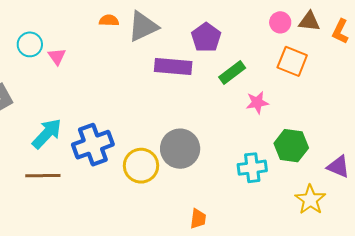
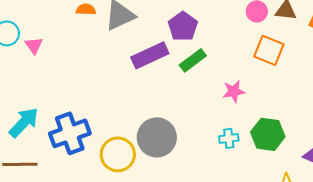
purple rectangle: (173, 66) -> (150, 55), turned -30
green rectangle: (232, 72) -> (193, 60), moved
cyan cross: (252, 168) -> (229, 138), moved, size x0.7

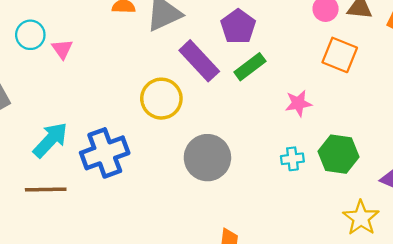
purple rectangle: (150, 55) -> (199, 61), turned 72
yellow circle: (118, 154) -> (161, 99), moved

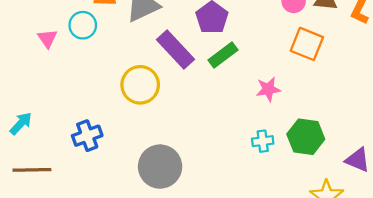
cyan circle: (30, 35) -> (83, 25), moved
cyan arrow: (50, 140) -> (21, 123), moved, size x0.7
blue cross: (105, 153) -> (87, 136), size x0.7
gray circle: (207, 158) -> (160, 167), moved

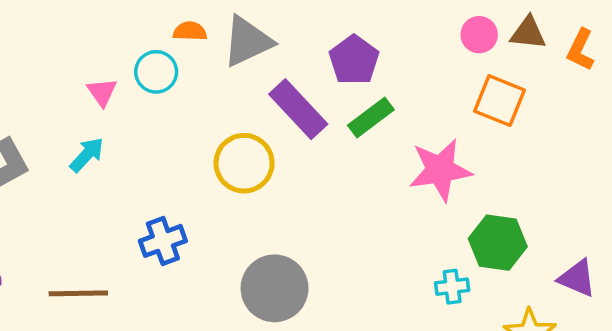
pink star: (268, 89) -> (440, 170), size x1.6
cyan arrow: (21, 123) -> (87, 155), moved
cyan cross: (263, 141) -> (452, 287), moved

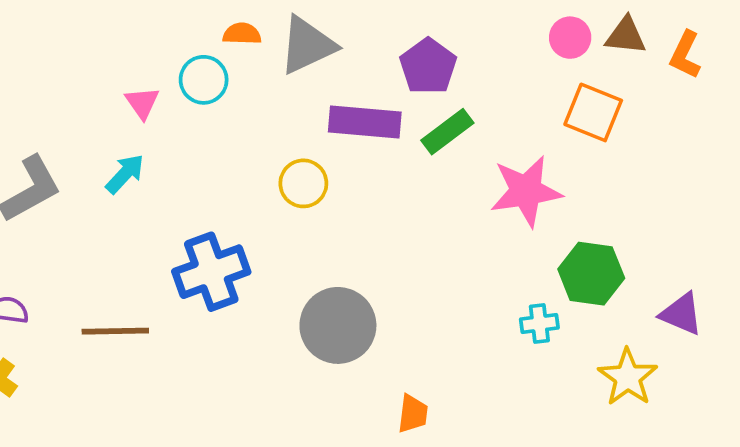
purple rectangle: (298, 109) -> (365, 122), turned -42
yellow circle: (244, 163) -> (303, 183), size x0.7
blue cross: (163, 241) -> (211, 272), size x1.4

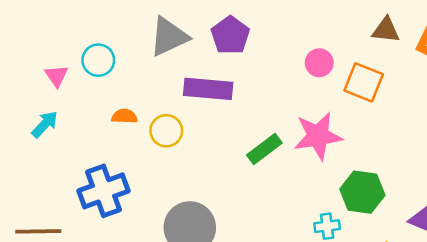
orange semicircle: (242, 34) -> (124, 116), moved
pink circle: (570, 38) -> (319, 63), moved
purple pentagon: (428, 66) -> (230, 35), moved
green rectangle: (447, 132) -> (264, 149), moved

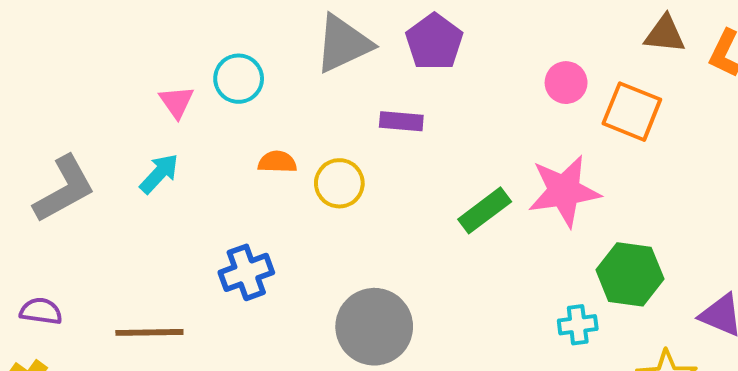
purple rectangle: (208, 89) -> (401, 121), size x0.6
blue cross: (104, 191) -> (246, 272), size x0.7

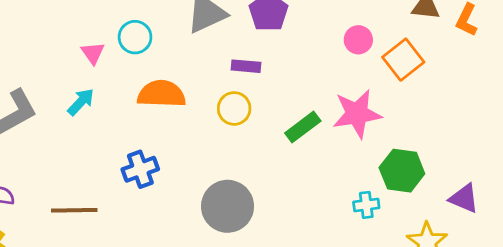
orange square: (632, 112) -> (403, 60), turned 30
orange semicircle: (277, 162) -> (161, 94), size x1.8
yellow circle: (339, 183) -> (234, 108), moved

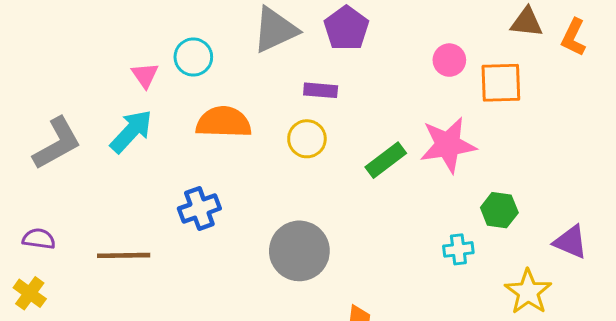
orange square: (403, 60) -> (501, 83), turned 36
cyan arrow: (81, 102) -> (131, 131), size x1.4
green hexagon: (402, 171) -> (499, 210), size x0.7

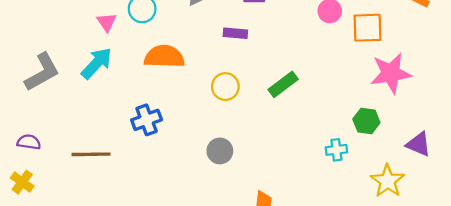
yellow circle: (307, 139) -> (225, 87), moved
pink star: (448, 145) -> (391, 73), moved
gray circle: (299, 251) -> (220, 151), size x0.6

